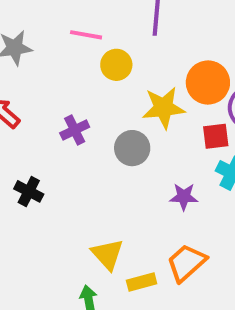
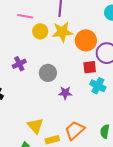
yellow star: (164, 108) -> (62, 32), moved
purple star: (184, 197) -> (65, 93), moved

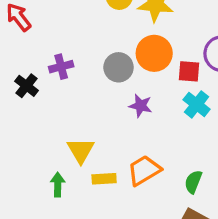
orange circle: (86, 40) -> (154, 53), moved
purple cross: (19, 64) -> (61, 67), moved

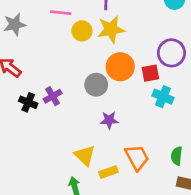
black cross: (27, 86) -> (28, 102), moved
purple star: (141, 106) -> (109, 120), moved
orange trapezoid: (144, 170) -> (137, 157), turned 108

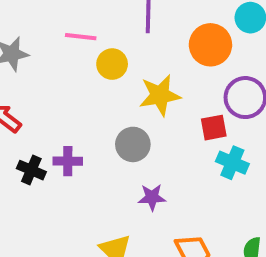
yellow star: (111, 29) -> (160, 95), moved
orange circle: (120, 67) -> (210, 45), moved
purple cross: (53, 96) -> (68, 161), turned 30

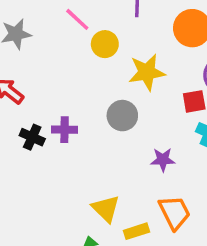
pink line: (81, 37) -> (77, 19), turned 36
purple star: (152, 197) -> (163, 160), moved

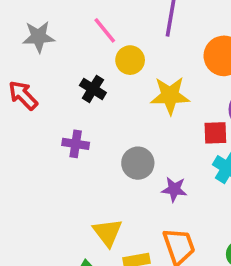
gray circle: (122, 116) -> (138, 163), moved
black cross: (32, 137) -> (93, 89), moved

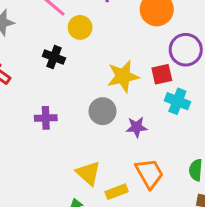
yellow star: (170, 96) -> (123, 76), moved
purple cross: (76, 144) -> (46, 118), moved

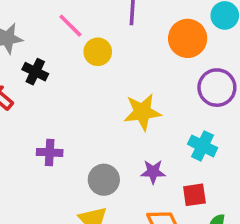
black cross: (54, 57) -> (35, 72), moved
red square: (162, 74) -> (194, 195), moved
gray circle: (103, 111) -> (104, 180), moved

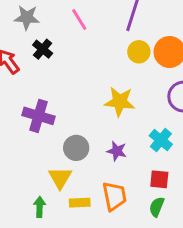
yellow circle: (98, 52) -> (139, 52), moved
purple cross: (50, 152) -> (38, 116), size x1.5
red square: (194, 195) -> (159, 179), moved

